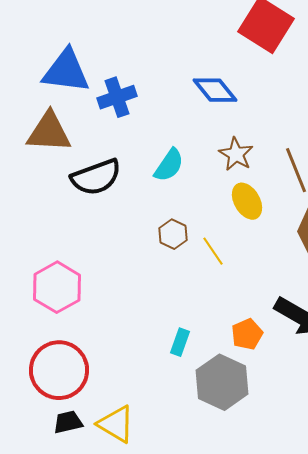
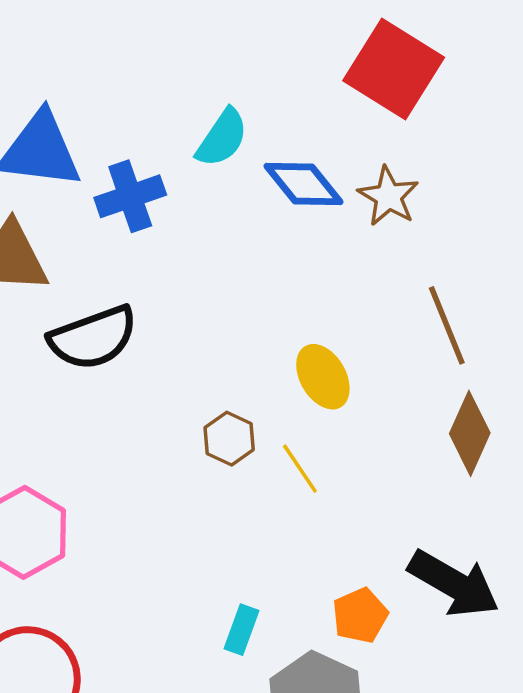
brown star: (236, 154) -> (388, 196), moved
cyan semicircle: (169, 165) -> (222, 138), moved
yellow ellipse: (247, 201) -> (323, 377), moved

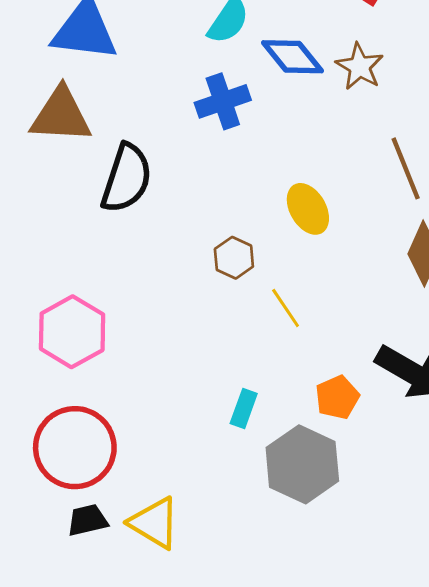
blue cross: (130, 196) -> (223, 101), moved
black semicircle: (93, 338) -> (126, 178), turned -52
yellow line: (300, 469) -> (286, 308), moved

